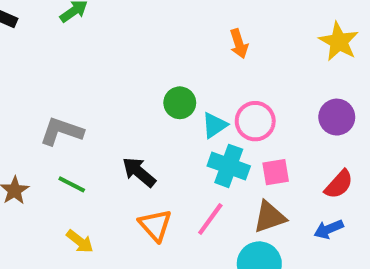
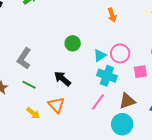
green circle: (180, 103) -> (73, 43), moved
gray L-shape: (61, 131) -> (24, 58), turned -75
pink square: (276, 172) -> (140, 72), moved
orange triangle: (155, 225) -> (56, 105), moved

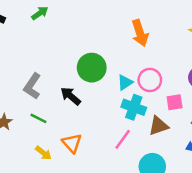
orange arrow: (112, 15) -> (140, 33), size x1.5
green circle: (73, 43) -> (92, 68), size x1.5
black arrow: (62, 79) -> (71, 96), moved
brown triangle: (127, 101) -> (158, 126), moved

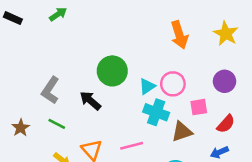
orange arrow: (140, 33) -> (179, 35), moved
pink line: (123, 139) -> (132, 146), moved, turned 40

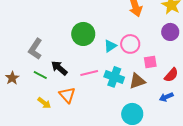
purple circle: (225, 81) -> (170, 32), moved
black arrow: (90, 101) -> (59, 68), moved
cyan cross: (156, 112) -> (114, 77), moved
pink line: (132, 146) -> (89, 73), moved

